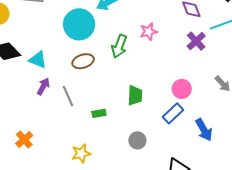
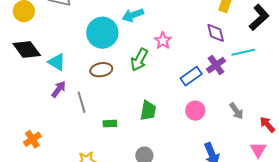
pink star: (149, 32) -> (163, 41), moved, turned -30
blue rectangle: (173, 113) -> (191, 76), moved

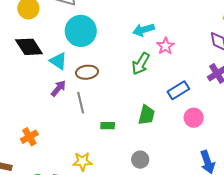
cyan arrow: (133, 15) -> (144, 30), moved
cyan circle: (102, 33) -> (81, 31), moved
brown ellipse: (101, 70) -> (87, 72), moved
blue rectangle: (191, 76) -> (178, 90), moved

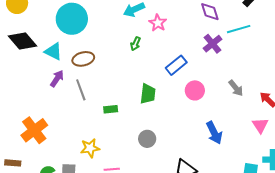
green arrow: (141, 64) -> (135, 44), size x0.6
orange cross: (29, 137) -> (34, 130), size x1.5

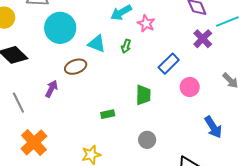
cyan triangle: (53, 51) -> (97, 44), moved
gray line: (81, 90) -> (18, 103), moved

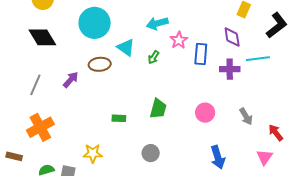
purple cross: (203, 39) -> (230, 69), turned 30
blue rectangle: (169, 64) -> (201, 54), moved, turned -55
gray line: (18, 103) -> (35, 85), turned 35

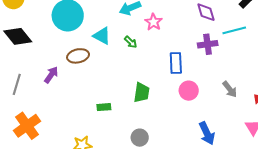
blue rectangle: (201, 54) -> (176, 63), moved
green arrow: (154, 57) -> (131, 42), turned -72

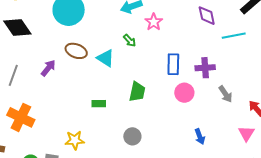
cyan triangle: (102, 36) -> (106, 58), moved
purple cross: (208, 44) -> (205, 68), moved
brown ellipse: (78, 56) -> (76, 51), turned 30
orange cross: (27, 126) -> (21, 117), turned -32
blue arrow: (207, 133) -> (200, 137), size x0.7

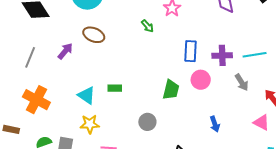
cyan line: (234, 36) -> (255, 55), moved
cyan triangle: (106, 58) -> (86, 95), moved
green trapezoid: (137, 92) -> (171, 90), moved
pink triangle: (246, 133) -> (261, 122), turned -36

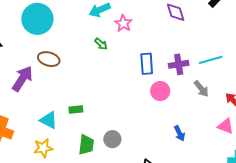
purple arrow: (65, 51) -> (22, 79), size x1.5
green trapezoid: (171, 90) -> (86, 145), moved
yellow star: (90, 124) -> (43, 148), moved

